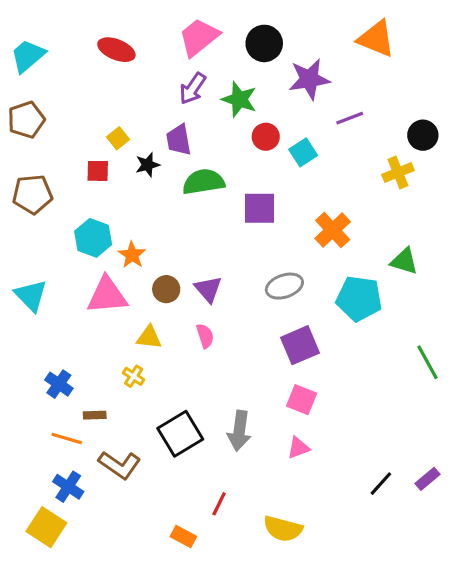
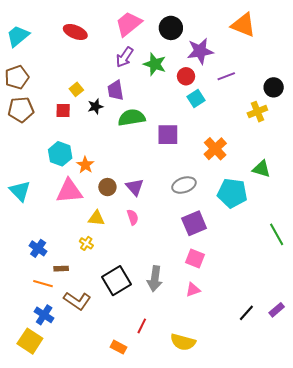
red circle: (266, 137) -> (186, 76), moved
brown pentagon: (32, 194) -> (21, 110), moved

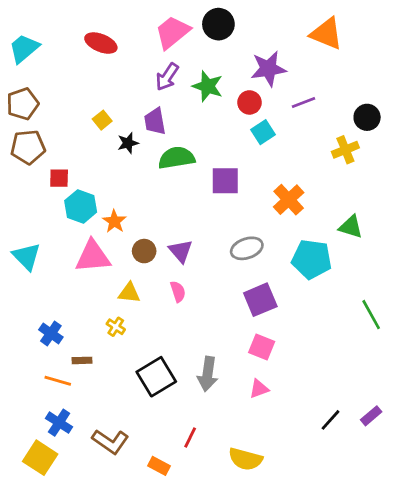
black circle: (171, 28) -> (218, 24), moved
red square: (63, 111) -> (59, 178), moved
brown L-shape: (77, 301) -> (110, 442), moved

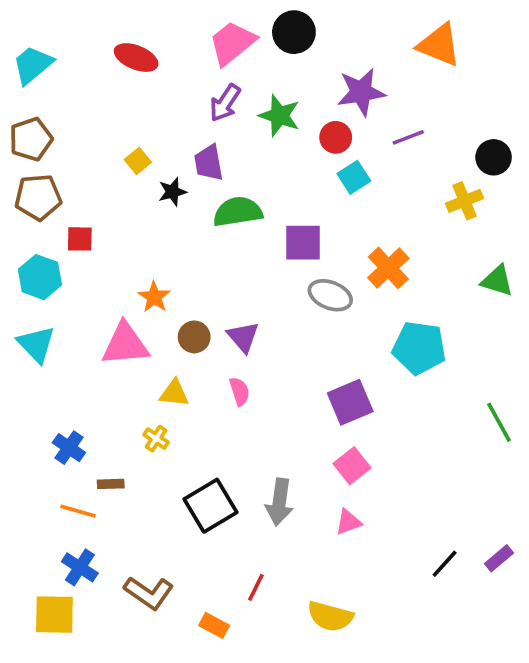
cyan hexagon: (81, 206) -> (40, 277), moved
green triangle: (351, 227) -> (497, 281), moved
gray ellipse: (247, 248) -> (330, 295), moved, turned 40
pink square: (262, 347) -> (352, 466), turned 30
yellow square: (40, 458) -> (54, 615), turned -32

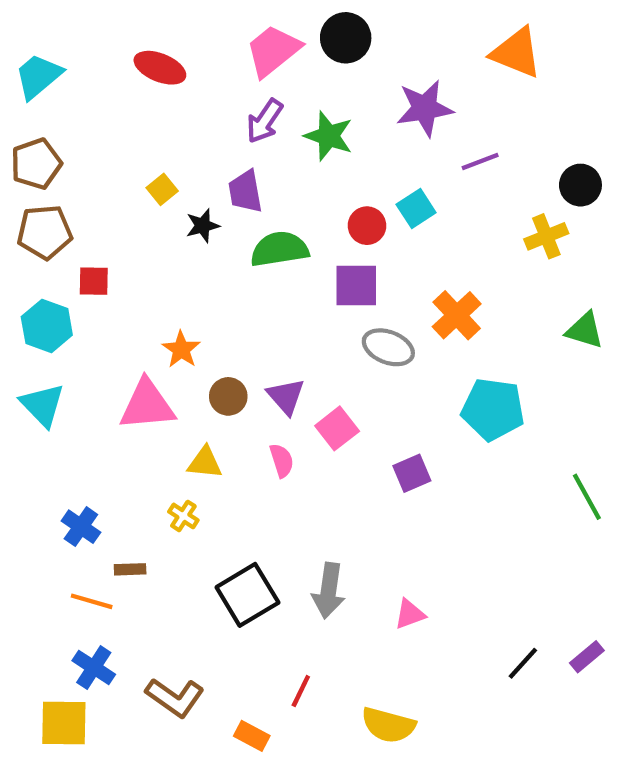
red circle: (336, 137) -> (367, 226), moved
purple square: (350, 402) -> (412, 473), size x0.7
pink square: (352, 466) -> (337, 428), moved

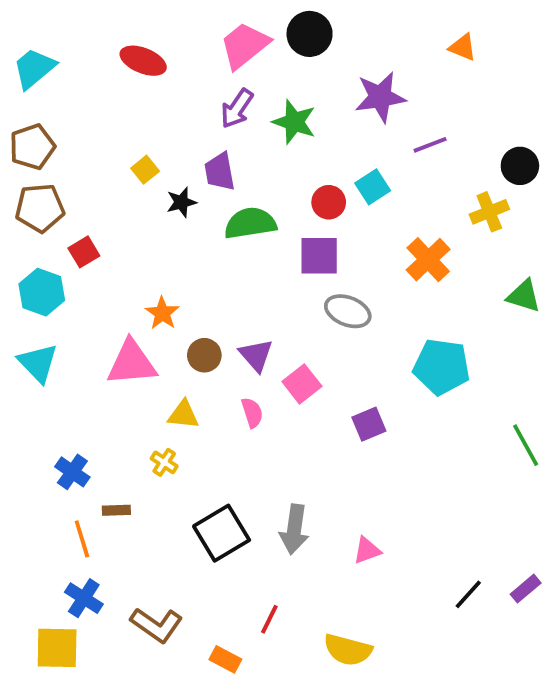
orange triangle: (516, 53) -> (463, 47), size x0.6
red square: (94, 281) -> (84, 252), turned -32
orange cross: (457, 315) -> (428, 260), moved
orange line: (92, 601) -> (82, 539), turned 57

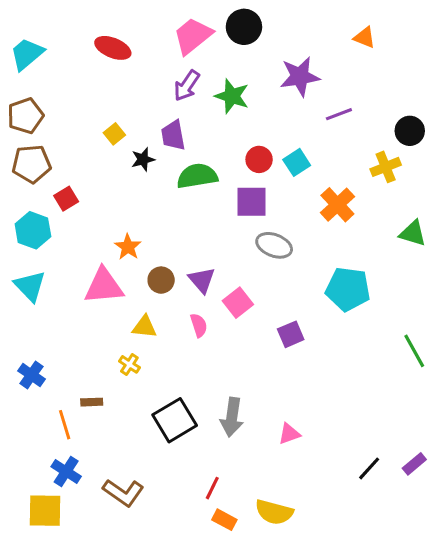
cyan square: (373, 187) -> (297, 162), moved
blue cross: (72, 472) -> (31, 375), moved
orange rectangle: (225, 659) -> (224, 520), moved

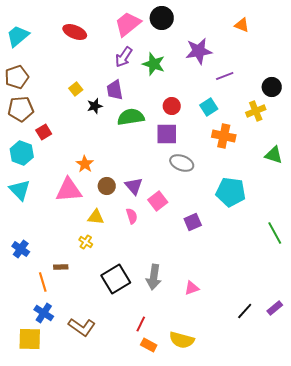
cyan square: (297, 162) -> (209, 107), moved
orange cross: (337, 205) -> (224, 136), turned -35

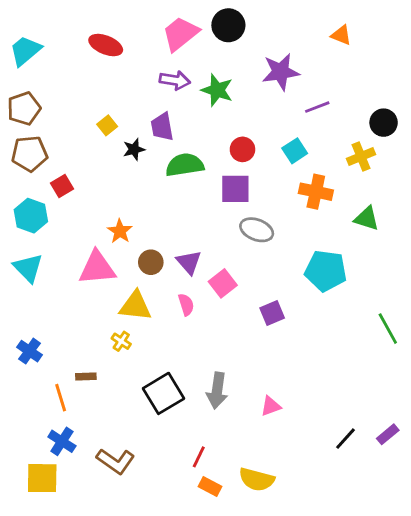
purple arrow: (124, 57) -> (175, 80), turned -115
green triangle: (274, 155) -> (367, 219), moved
yellow triangle: (96, 217) -> (135, 306), size x1.4

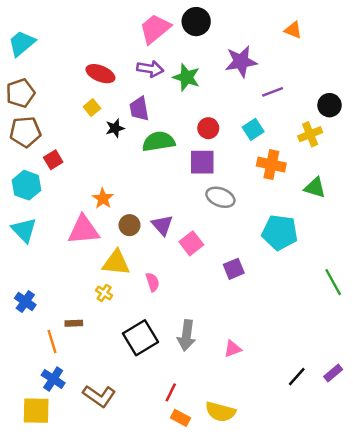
red ellipse: (106, 45) -> (100, 74), moved
pink semicircle: (186, 305) -> (153, 282), moved

